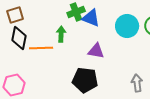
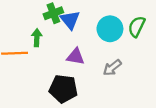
blue triangle: (91, 18) -> (70, 20), turned 30
gray arrow: (137, 83) -> (112, 68), moved, turned -120

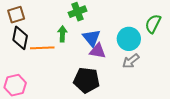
blue triangle: (70, 20) -> (92, 38), moved
cyan circle: (110, 29) -> (129, 39), moved

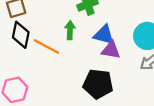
blue triangle: (92, 38) -> (104, 35), turned -36
orange line: (42, 48) -> (47, 47), turned 30

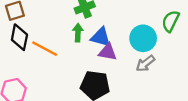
green arrow: (70, 30) -> (78, 33), moved

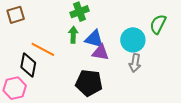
black diamond: (19, 37) -> (28, 65), moved
gray arrow: (145, 63) -> (135, 63), turned -42

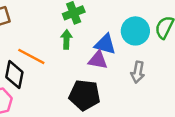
blue triangle: (94, 39) -> (105, 44), moved
cyan circle: (133, 40) -> (135, 31), moved

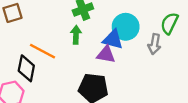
cyan circle: (135, 31) -> (126, 27), moved
gray arrow: (138, 72) -> (154, 44), moved

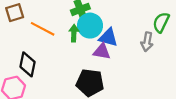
cyan circle: (126, 27) -> (90, 26), moved
orange line: (42, 51) -> (43, 29), moved

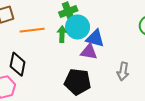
orange line: (43, 29) -> (32, 30), turned -35
gray arrow: (147, 42) -> (123, 71), moved

